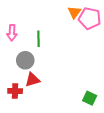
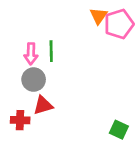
pink pentagon: (90, 18) -> (119, 24), turned -30
pink arrow: (12, 33) -> (31, 54), moved

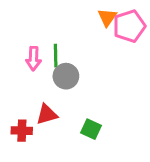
gray circle: (34, 80) -> (66, 76), moved
green square: (119, 130) -> (91, 129), moved

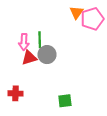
red triangle: (47, 114) -> (29, 58), moved
green square: (91, 129) -> (65, 101), moved, turned -32

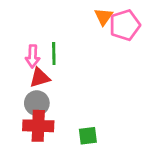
gray circle: (47, 55) -> (37, 103), moved
red cross: (15, 93) -> (38, 126), moved, size x1.5

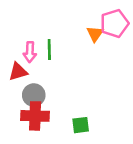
orange triangle: (103, 17) -> (95, 34), moved
red triangle: (40, 78) -> (18, 72), moved

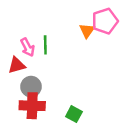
pink arrow: (30, 52) -> (27, 47), turned -30
green square: (81, 125) -> (74, 114), turned 35

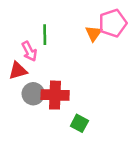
green line: (45, 45) -> (45, 35), moved
red cross: (32, 106) -> (55, 95), moved

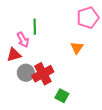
orange triangle: (94, 33) -> (77, 48), moved
red cross: (55, 95) -> (43, 74), turned -30

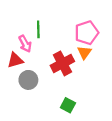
pink pentagon: (88, 18) -> (87, 33), moved
red cross: (43, 74) -> (62, 63), moved

